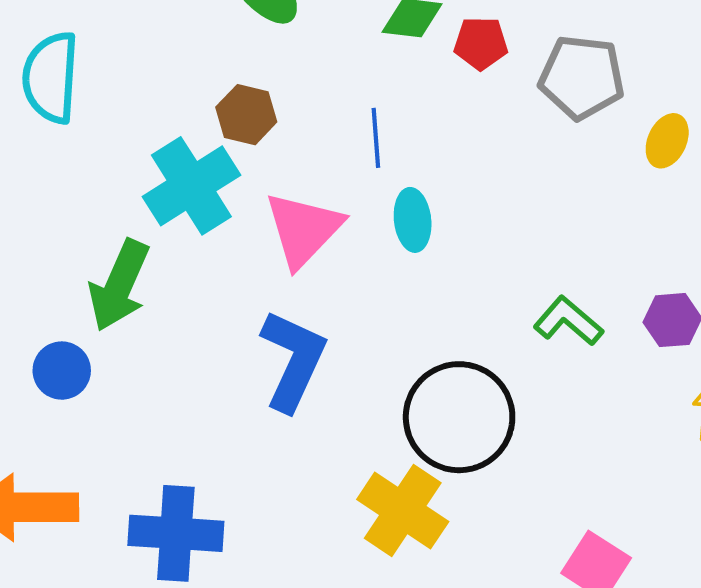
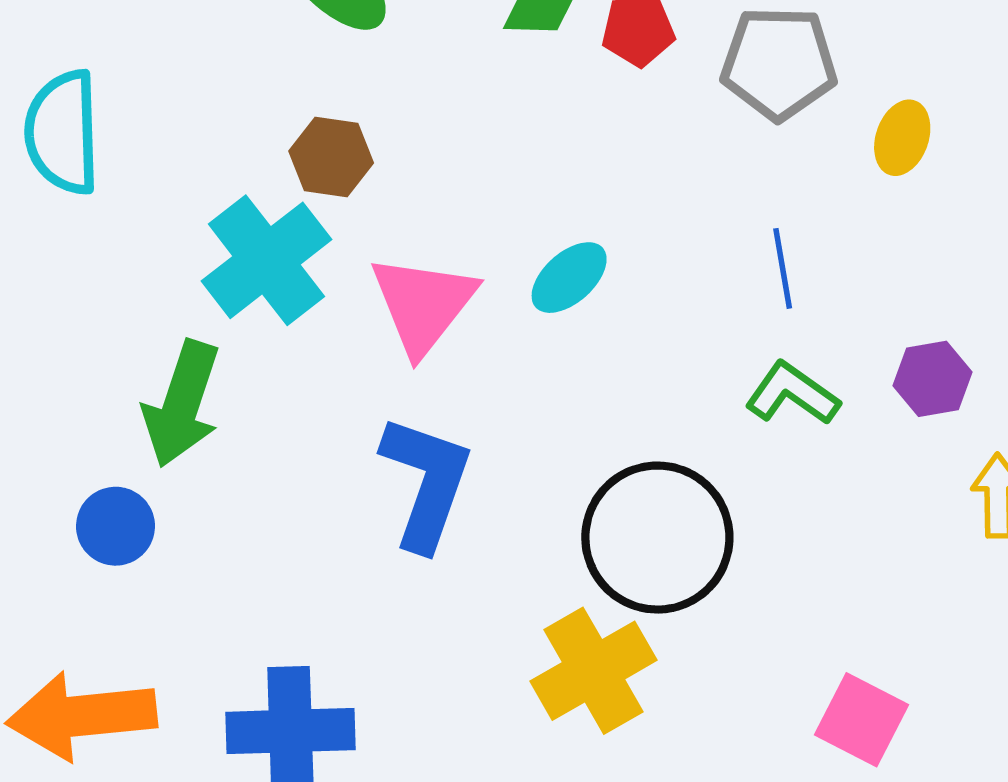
blue line: (376, 138) -> (783, 268), moved
cyan ellipse: (413, 220) -> (569, 278), turned 60
yellow cross: (403, 511) -> (593, 671), turned 32

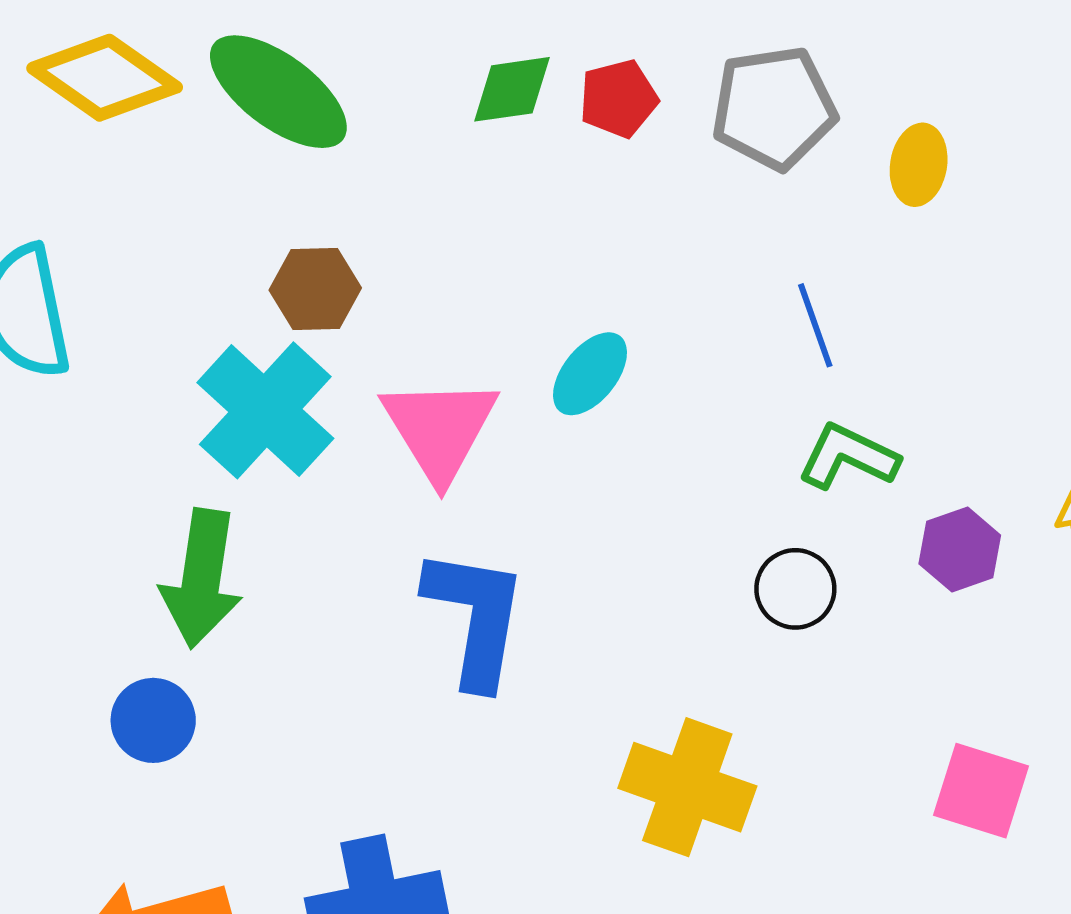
purple hexagon: (933, 379) -> (960, 550), moved
black circle: (657, 538) -> (795, 589), moved, size x0.5
yellow cross: (593, 671) -> (687, 787), turned -31

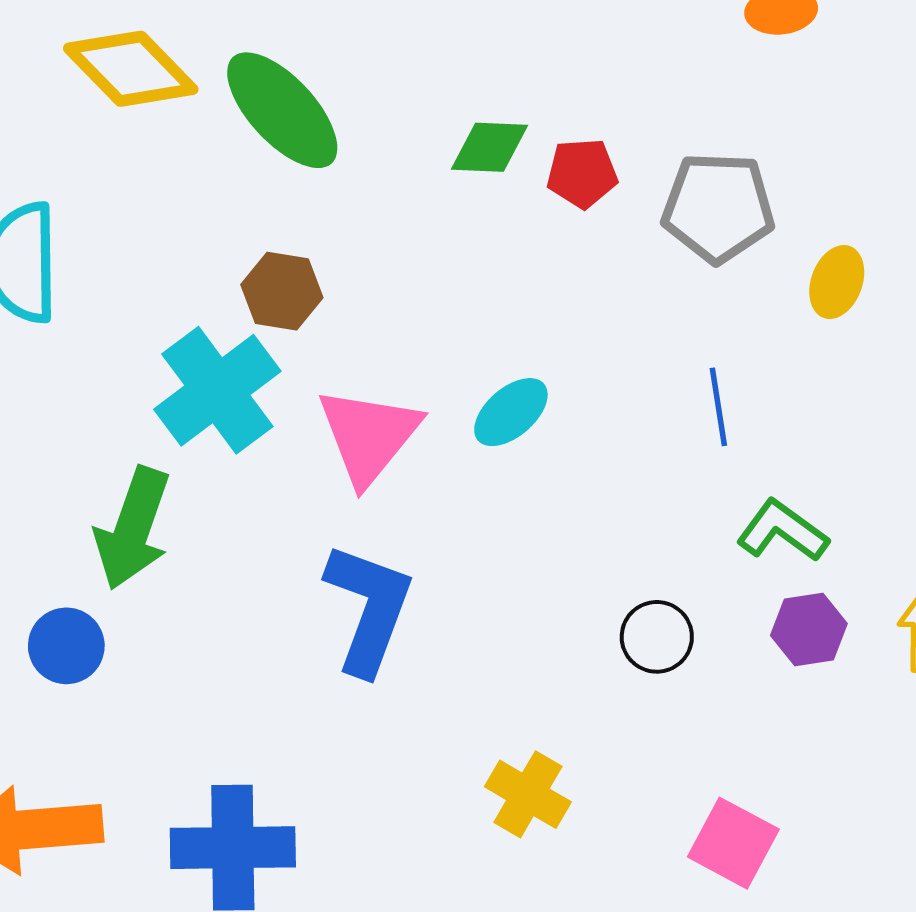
green L-shape: (848, 457) -> (782, 531), moved
yellow cross: (687, 787) -> (528, 794), size x0.7
pink square: (981, 791) -> (733, 843), moved

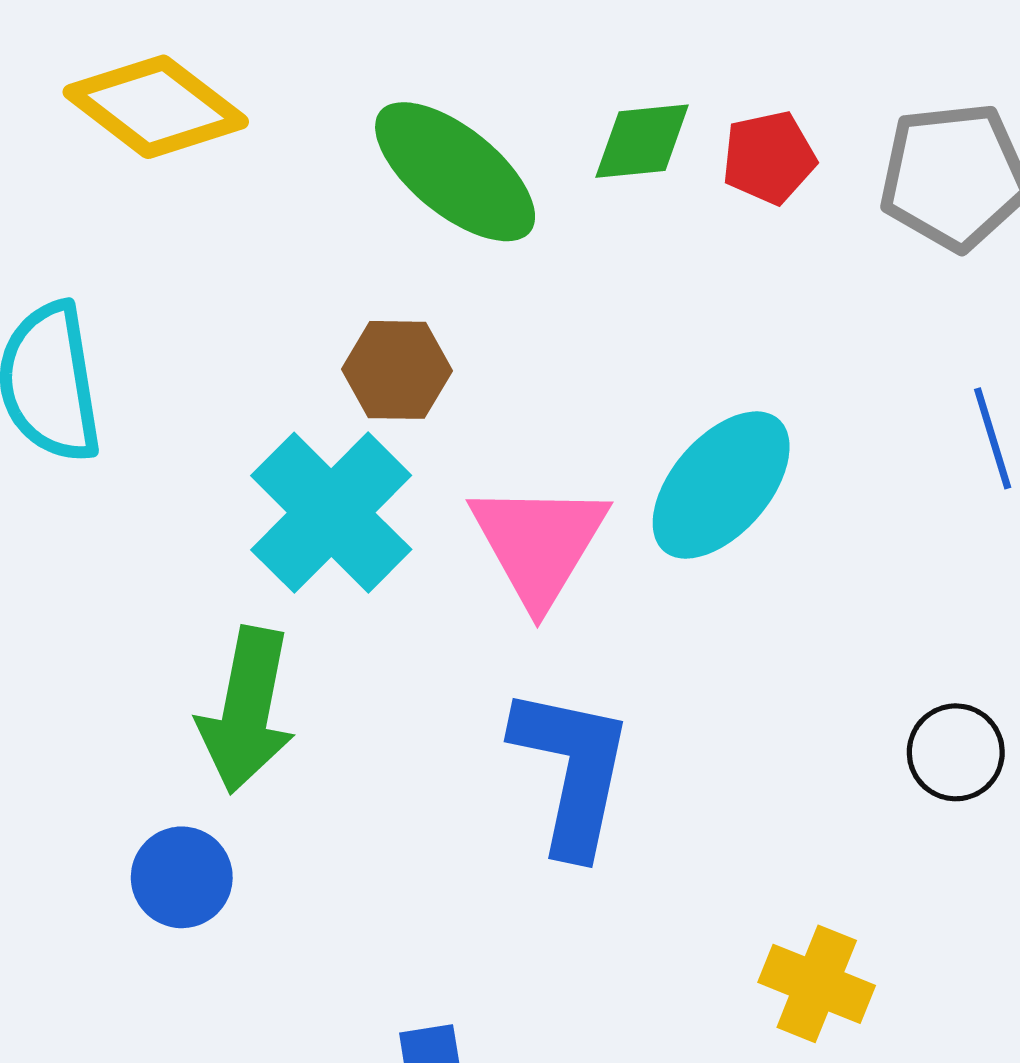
green ellipse: (282, 110) -> (455, 172), moved
cyan ellipse: (511, 412) -> (721, 485), size x1.5

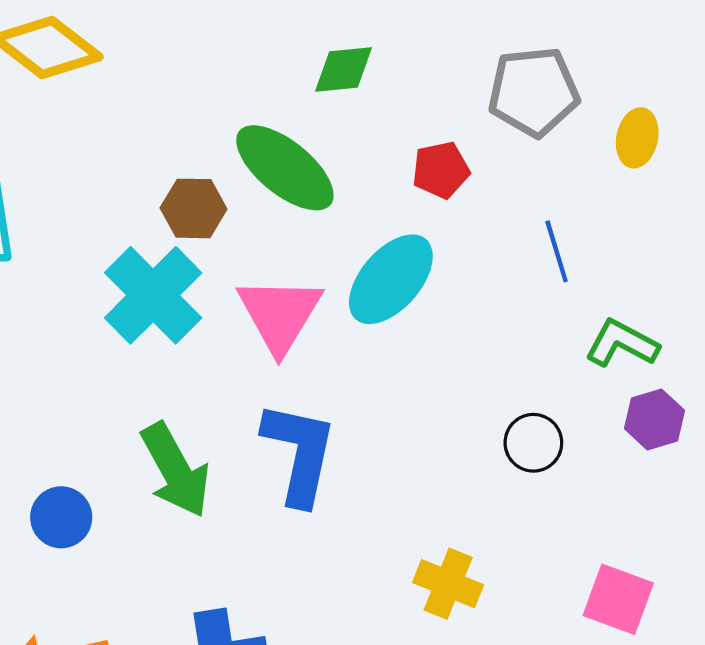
red pentagon: (769, 158) -> (441, 170), moved
green ellipse: (455, 172) -> (285, 168), moved
green arrow: (247, 710) -> (175, 470), moved, turned -40

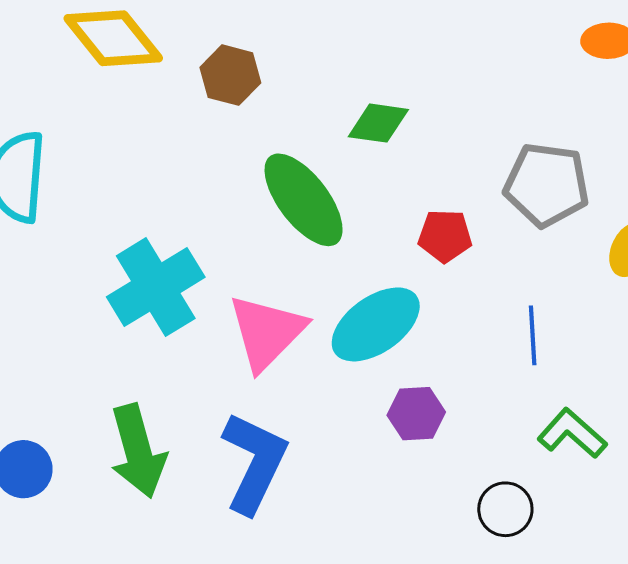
brown hexagon: (194, 208) -> (230, 75), moved
purple hexagon: (654, 420) -> (416, 414), moved
black circle: (533, 443) -> (505, 509), moved

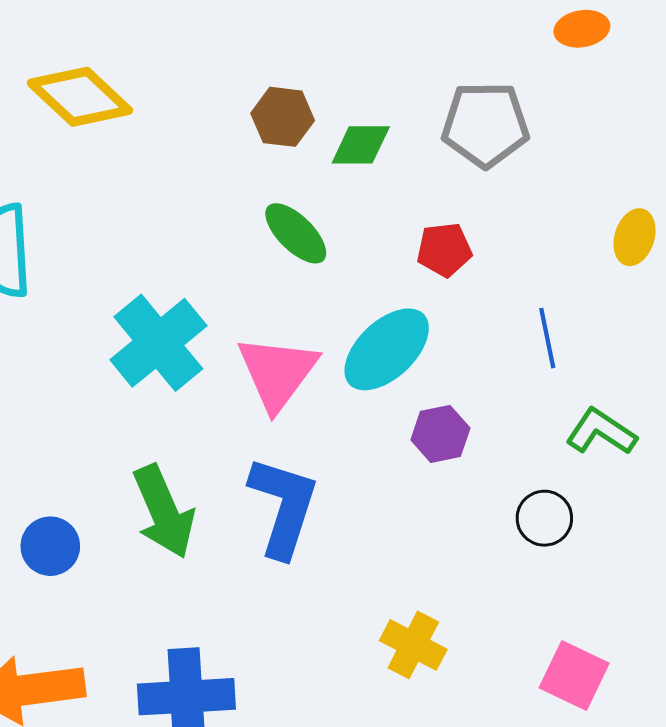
brown hexagon: (230, 75) -> (283, 117), moved
gray pentagon: (547, 185) -> (485, 125), moved
green ellipse: (304, 200) -> (296, 233), size x0.7

